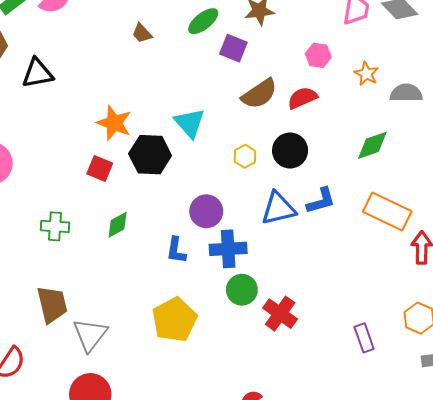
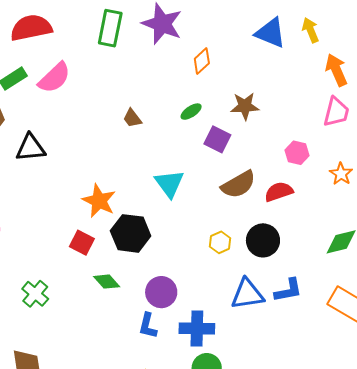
green ellipse: (203, 21) -> (191, 112), size x0.7
cyan triangle: (190, 123) -> (169, 184), moved
purple circle: (206, 211) -> (161, 292), moved
green diamond: (118, 225) -> (107, 282), moved, turned 72
green cross: (55, 226) -> (35, 294), turned 32

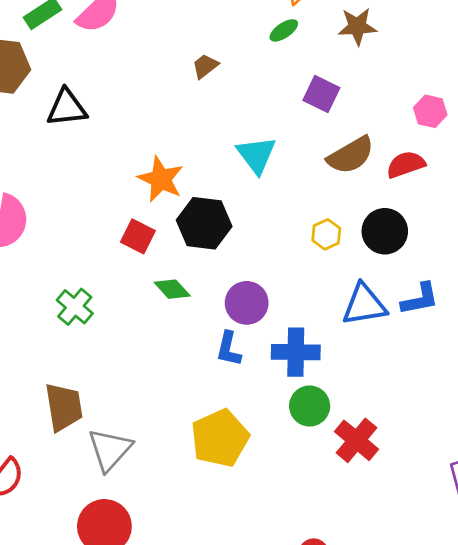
brown star: (245, 106) -> (357, 26), moved
green ellipse: (191, 112) -> (284, 30), moved
brown trapezoid: (132, 118) -> (205, 66), turned 90

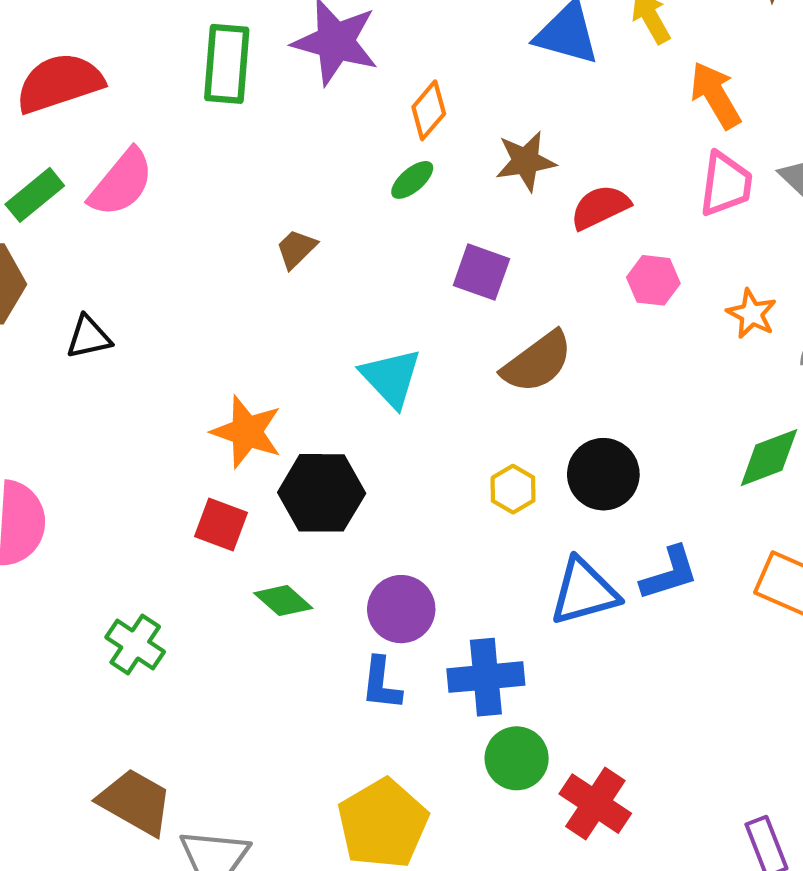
black triangle: (67, 108) -> (89, 337), size x0.7
red semicircle: (406, 165) -> (600, 207), moved
brown trapezoid: (64, 407) -> (135, 802), turned -45

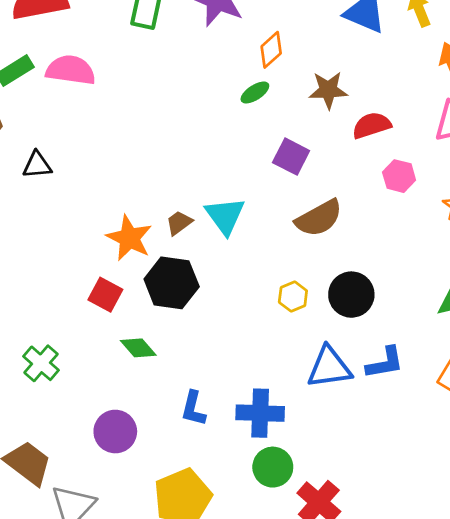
pink semicircle: (121, 183) -> (71, 70), turned -129
brown trapezoid: (296, 249) -> (179, 223), moved
purple circle: (401, 609) -> (115, 432), moved

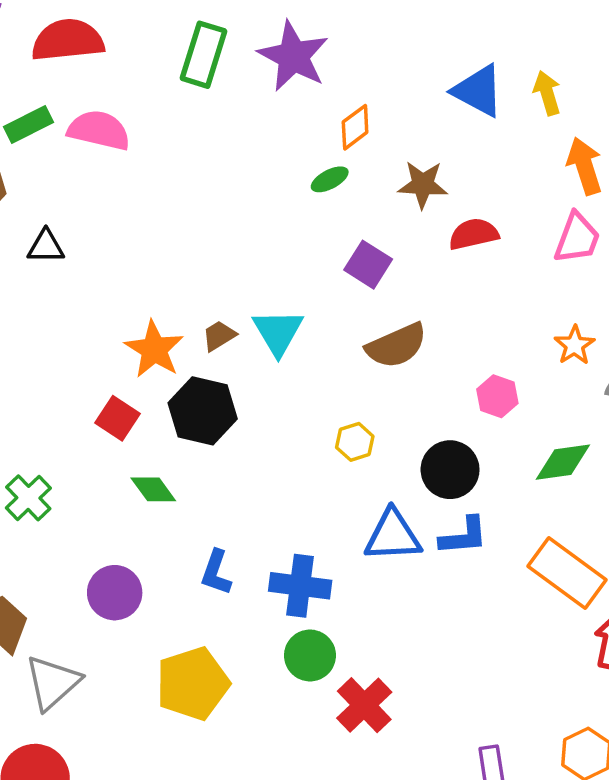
pink hexagon: (399, 176) -> (497, 396), moved
black circle: (351, 295) -> (450, 470), moved

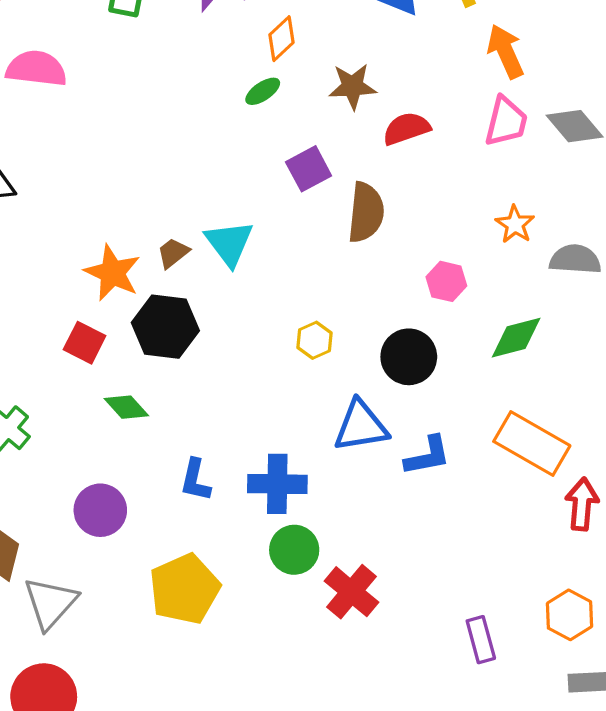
purple square: (368, 265) -> (309, 169), turned 36
brown semicircle: (396, 346) -> (366, 212), moved, turned -54
blue L-shape: (464, 536) -> (427, 456), moved

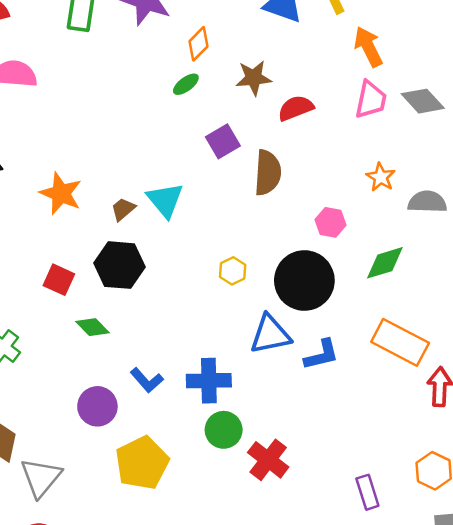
orange star: (112, 273) -> (61, 193), moved
black circle: (409, 357) -> (304, 281), size x1.4
blue L-shape: (195, 480) -> (147, 380), turned -52
purple circle: (100, 510) -> (97, 406), moved

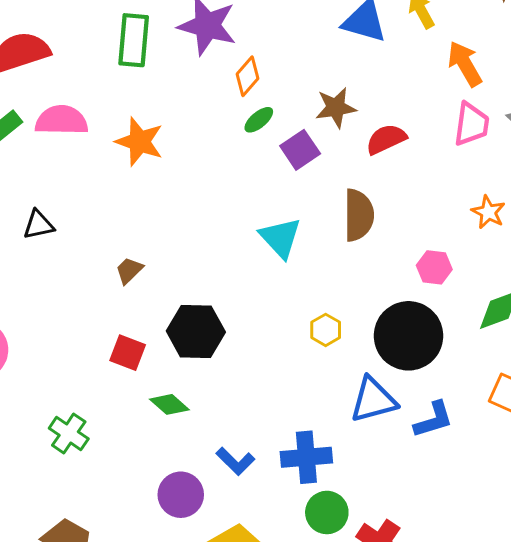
orange diamond: (199, 44) -> (248, 76), moved
purple square: (223, 141) -> (300, 150), moved
orange star: (61, 193) -> (139, 142), moved
cyan triangle: (165, 200) -> (280, 238), moved
brown trapezoid: (123, 209) -> (129, 270), moved

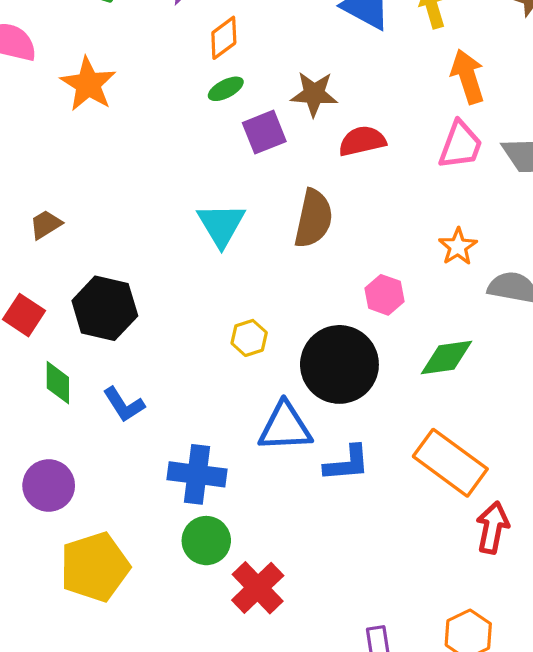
green diamond: (169, 404) -> (58, 383), turned 36
blue L-shape: (235, 461) -> (124, 405), moved

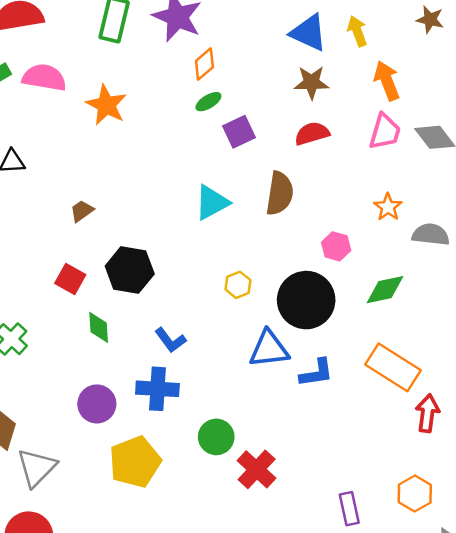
brown star: (314, 94) -> (312, 83), moved
cyan triangle: (221, 225) -> (212, 202), turned 36
blue L-shape: (124, 405) -> (170, 340), moved
blue cross: (197, 474) -> (157, 389), moved

